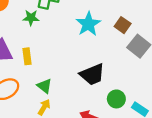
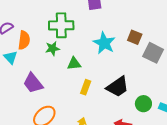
yellow rectangle: (27, 56) -> (86, 87), moved, turned 40
green triangle: (45, 86) -> (74, 64), moved, turned -32

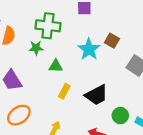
brown square: (135, 37) -> (112, 41), moved

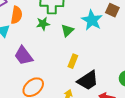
green triangle: (56, 66) -> (67, 30), moved, turned -40
black trapezoid: (96, 95) -> (88, 80), moved

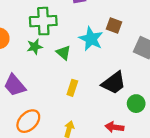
green triangle: (67, 30) -> (63, 53), turned -32
black trapezoid: (88, 80) -> (114, 83), moved

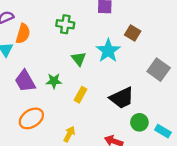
green cross: (43, 21) -> (65, 24), size x0.7
brown square: (114, 26) -> (133, 33), moved
green star: (35, 47) -> (54, 81), moved

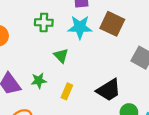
brown square: (133, 33) -> (112, 24), size x1.5
cyan star: (108, 51) -> (80, 27), moved, turned -30

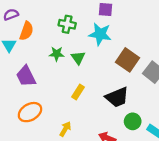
brown square: (112, 24) -> (128, 60), moved
green star: (39, 81) -> (57, 54), moved

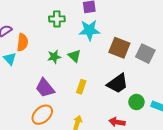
green cross: (67, 24) -> (57, 19), moved
purple trapezoid: (26, 76) -> (45, 88), moved

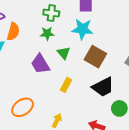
brown square: (119, 48) -> (95, 57), moved
green star: (54, 57) -> (47, 33), moved
purple trapezoid: (45, 88) -> (40, 64), moved

